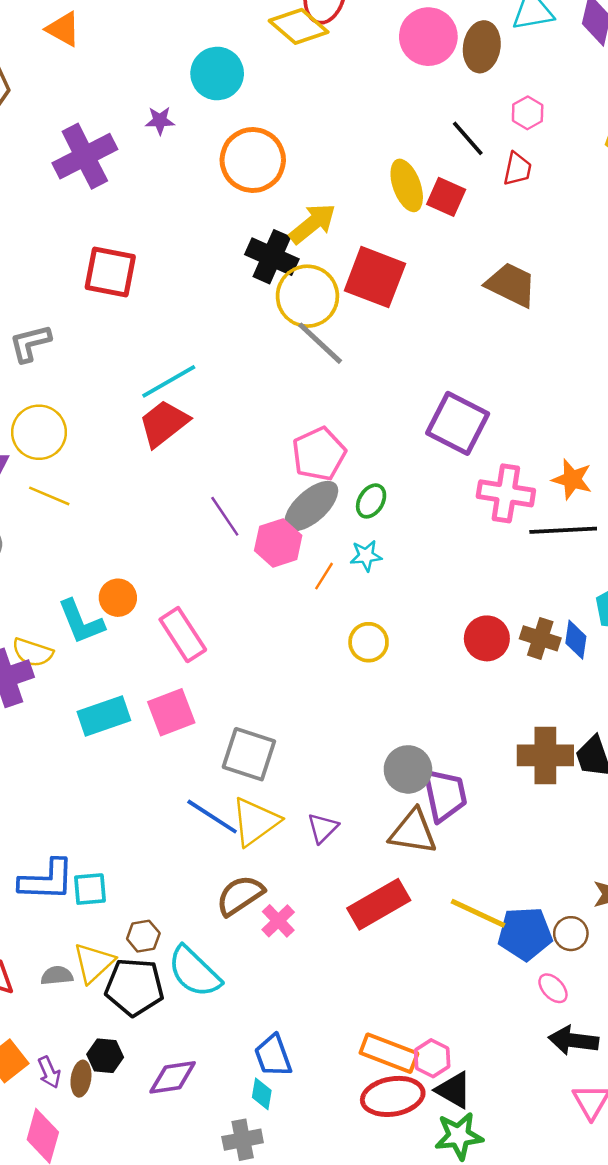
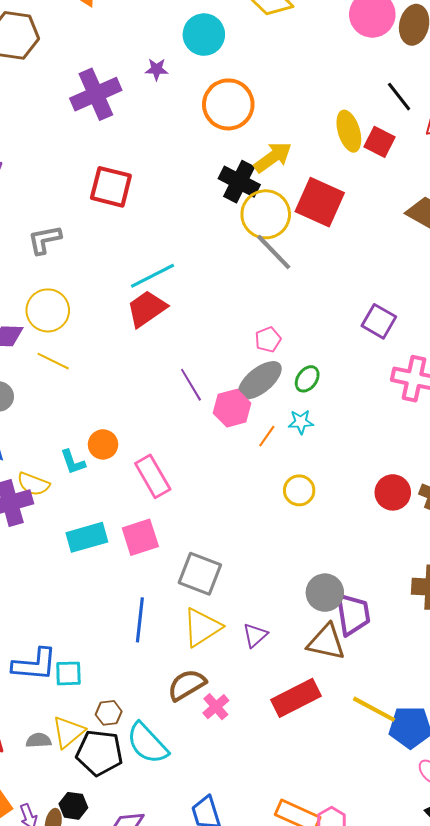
purple square: (458, 423) -> (379, 321), size x0.7
pink pentagon: (319, 454) -> (268, 339), size x0.6
cyan L-shape: (81, 622) -> (73, 462), size x0.7
blue line: (212, 817) -> (140, 620), moved, turned 60

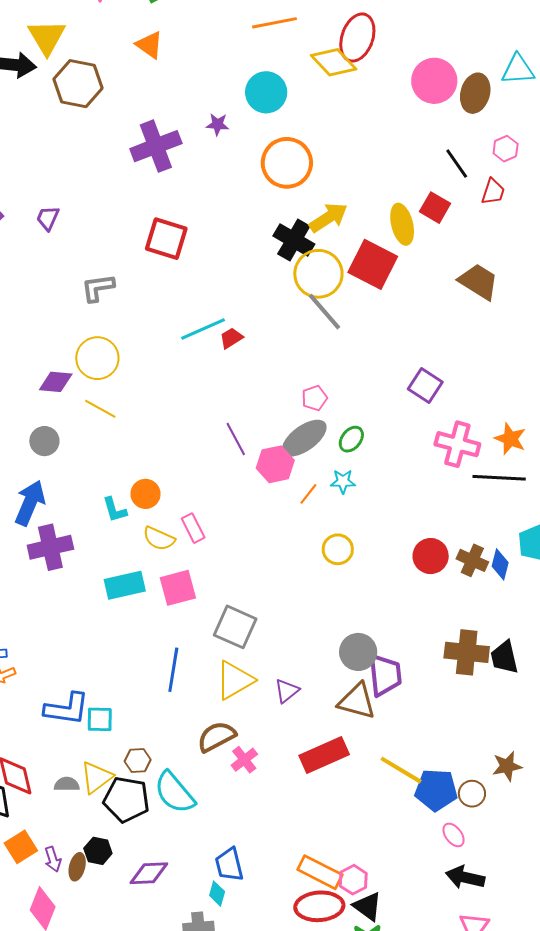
yellow ellipse: (349, 131) -> (402, 224), moved
red trapezoid: (147, 309) -> (231, 338), moved, size x0.6
pink rectangle: (153, 476) -> (193, 528), size x0.7
yellow semicircle: (33, 484) -> (159, 539), moved

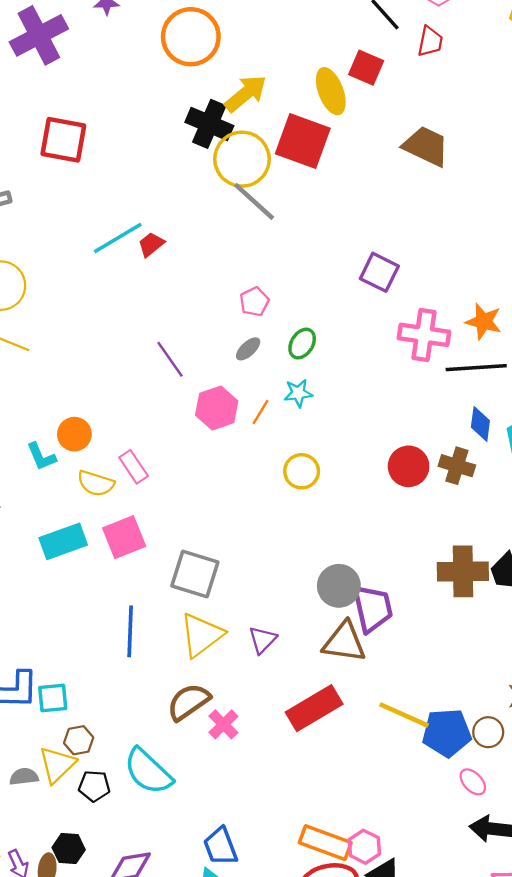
gray ellipse: (304, 438) -> (248, 349), size x0.5
pink hexagon: (275, 464) -> (217, 408), moved
blue diamond: (500, 564) -> (480, 424), moved
brown hexagon: (138, 761) -> (79, 740), moved
black pentagon: (126, 800) -> (94, 786), size x0.6

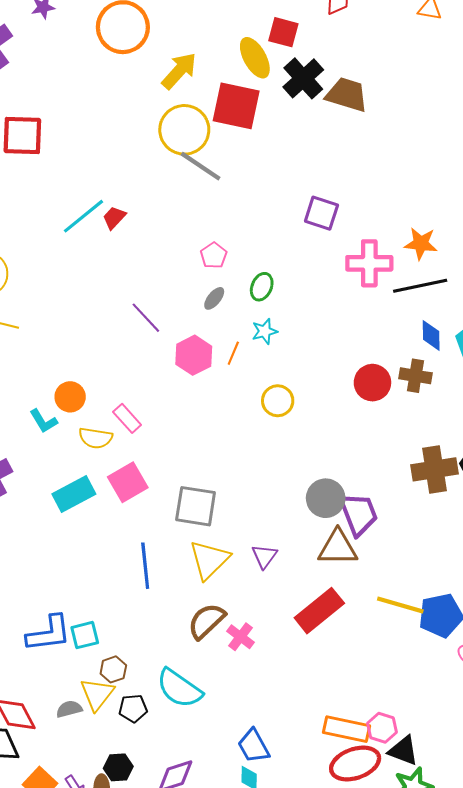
black cross: (209, 124) -> (303, 78), moved, turned 33

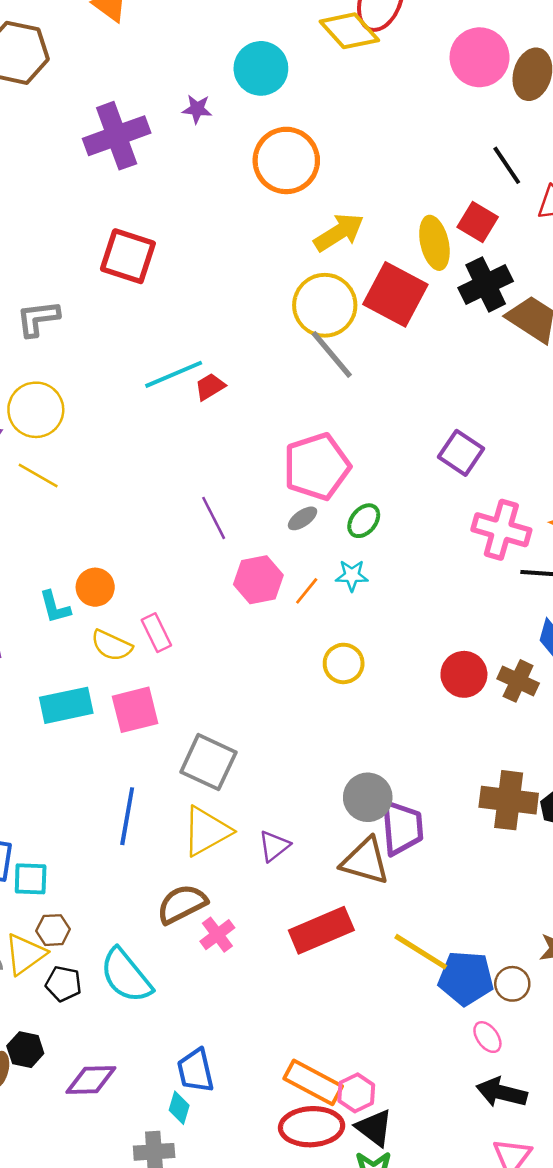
pink pentagon: (214, 255) -> (317, 467), size x2.0

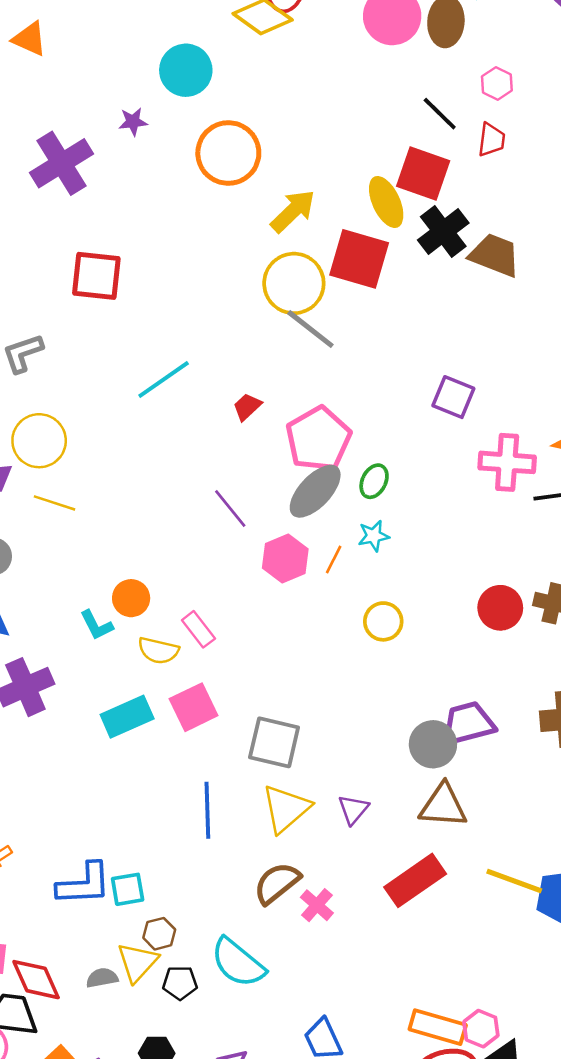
red square: (478, 222) -> (423, 173), size x1.4
red trapezoid: (210, 387) -> (247, 407), moved
gray ellipse: (303, 518) -> (315, 491), size x2.0
purple trapezoid: (402, 828) -> (468, 724), moved, turned -88

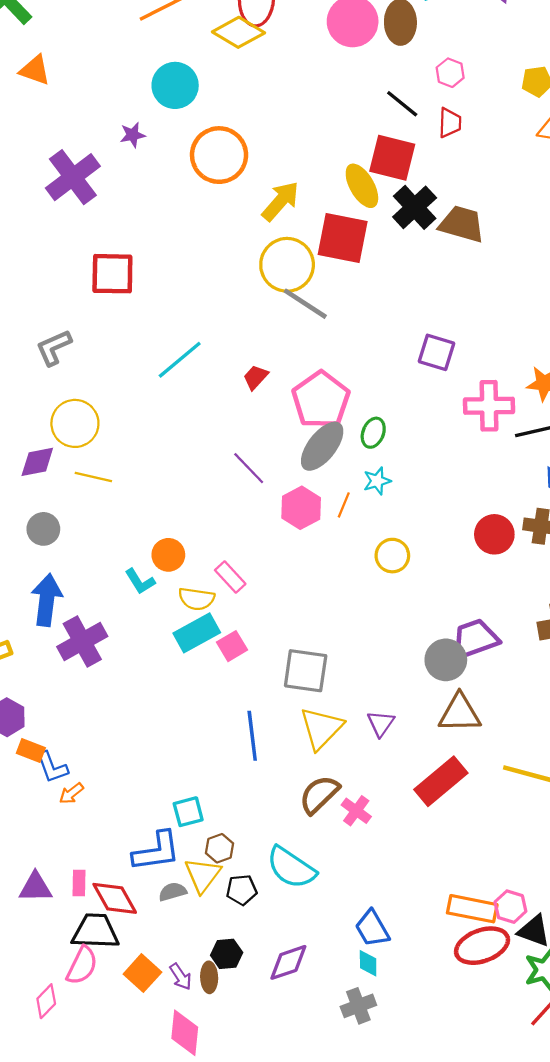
pink square: (194, 707) -> (232, 646), size x0.7
cyan rectangle: (127, 717) -> (197, 633), moved
blue L-shape: (84, 884) -> (156, 851), moved

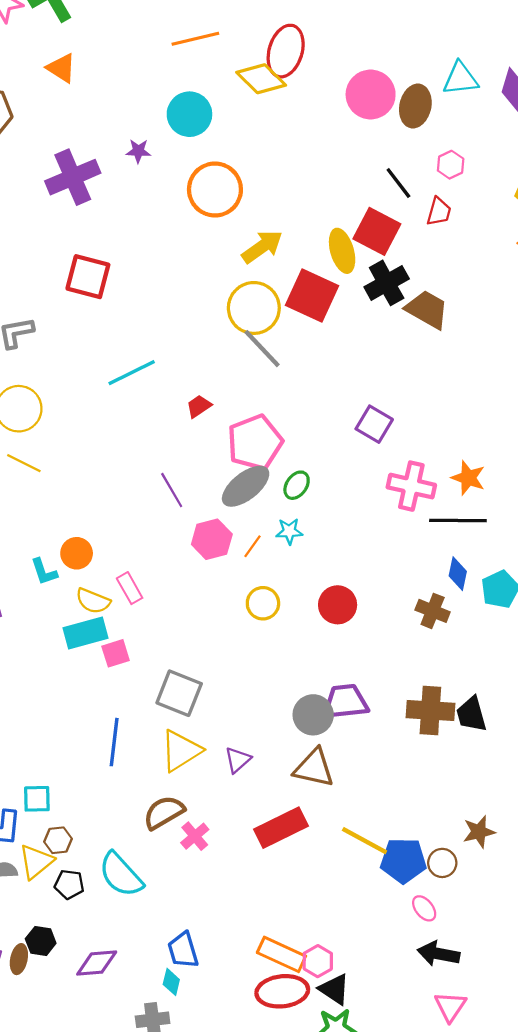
red circle: (494, 534) -> (338, 605), moved
yellow circle: (392, 556) -> (263, 603), moved

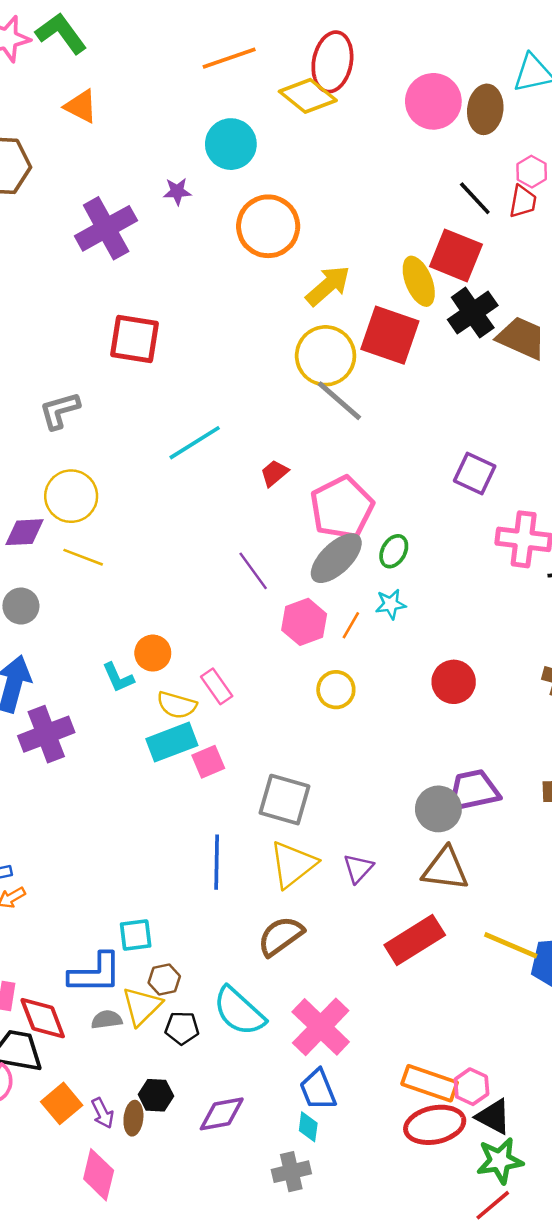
red trapezoid: (439, 212) -> (523, 201), moved
yellow circle: (263, 603) -> (336, 690), moved
pink cross: (195, 836) -> (321, 1027), moved, size x1.8

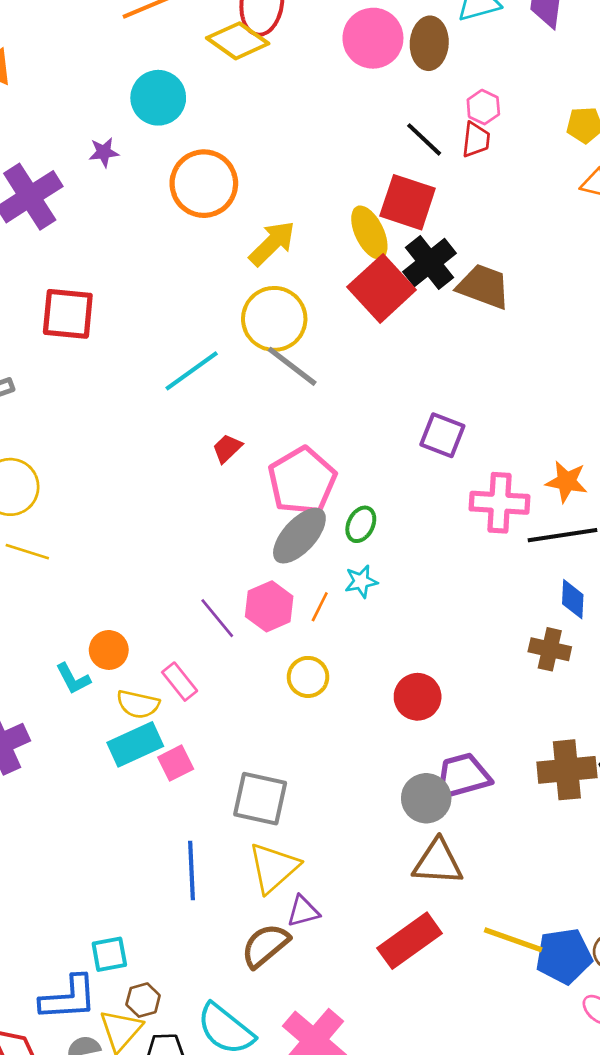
red square: (390, 335) -> (382, 288), moved, turned 32
cyan line: (195, 443) -> (192, 371), moved
purple line: (253, 571) -> (217, 618), moved
red circle: (454, 682) -> (418, 697), moved
purple triangle: (358, 868) -> (303, 911), moved, turned 36

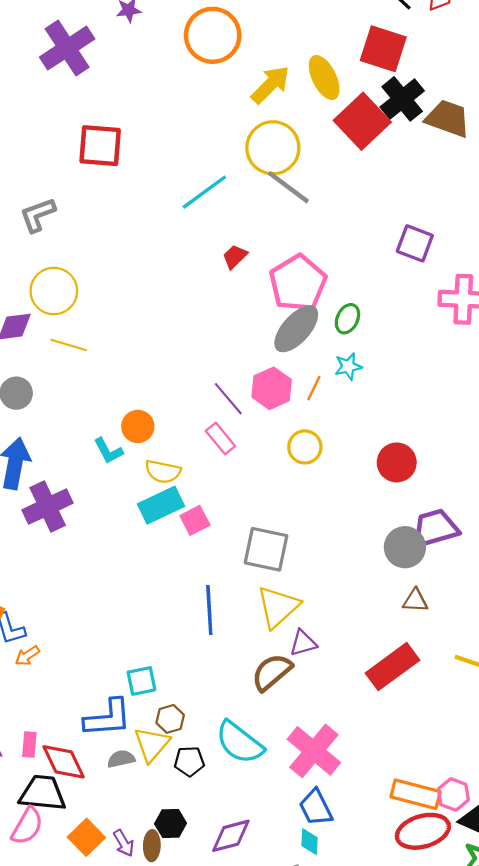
yellow ellipse: (369, 232) -> (324, 78), moved
pink rectangle: (180, 682) -> (220, 438), moved
brown triangle: (438, 862) -> (415, 601), size x0.6

